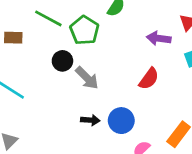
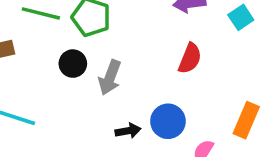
gray arrow: (87, 78) -> (110, 77), turned 80

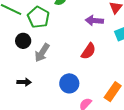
black arrow: (128, 131) -> (24, 82), moved

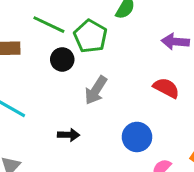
black circle: (23, 41) -> (62, 59), moved
red semicircle: (88, 51) -> (166, 88), turned -96

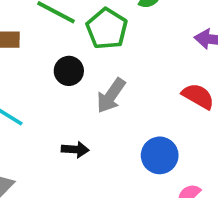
black circle: (62, 59) -> (69, 71), moved

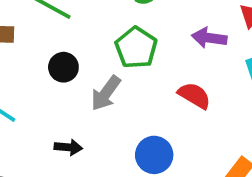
green pentagon: (107, 29) -> (136, 48), moved

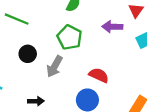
red semicircle: (194, 95) -> (99, 75), moved

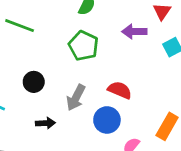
black circle: (28, 54) -> (34, 82), moved
gray arrow: (55, 66) -> (76, 98), moved

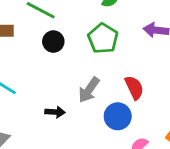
black circle: (34, 82) -> (53, 42), moved
red semicircle: (120, 90) -> (134, 88), turned 35

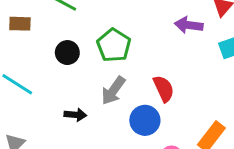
green pentagon: (103, 38) -> (114, 45), moved
black circle: (53, 42) -> (67, 53), moved

